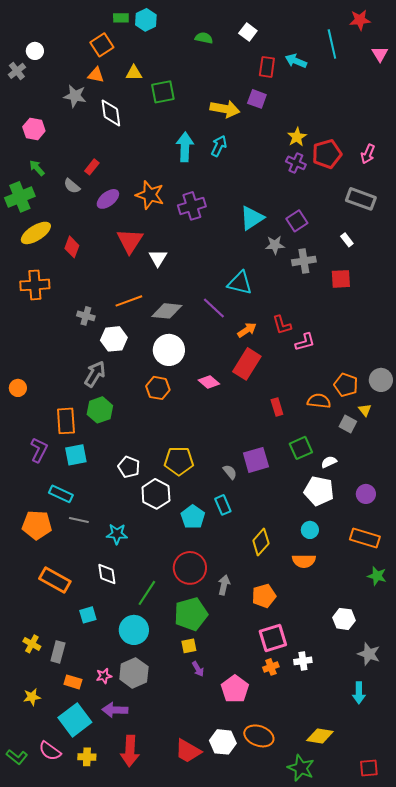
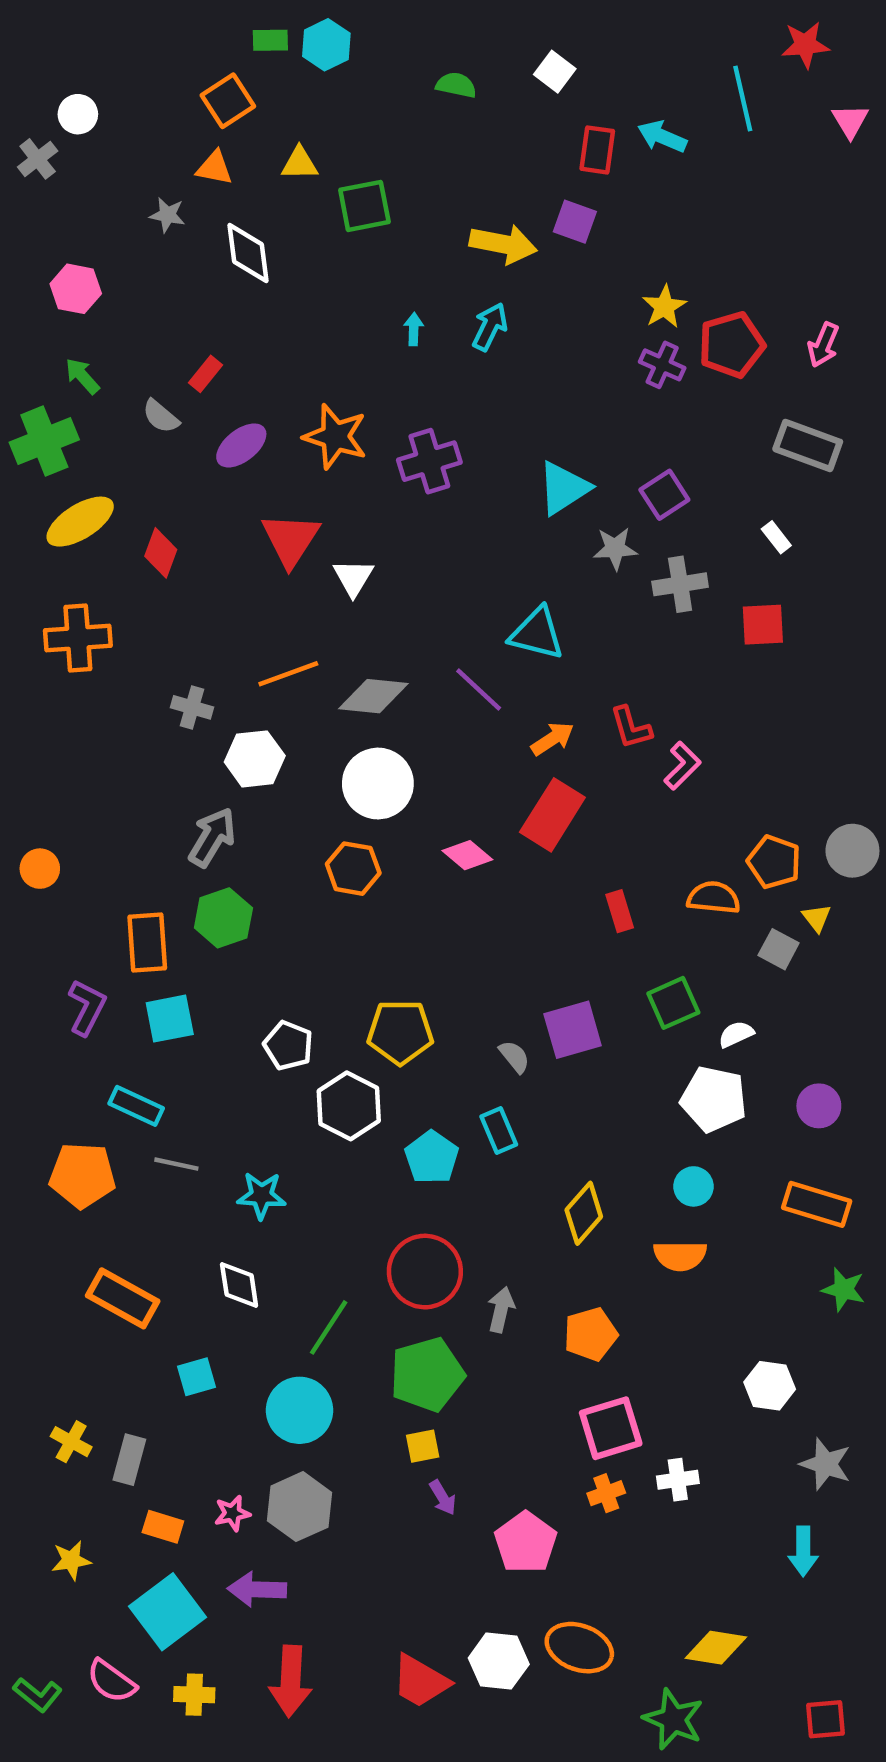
gray star: (75, 96) -> (167, 215), size x0.7
cyan arrow: (185, 147) -> (414, 329), size x0.5
pink L-shape: (305, 342) -> (682, 766), turned -30

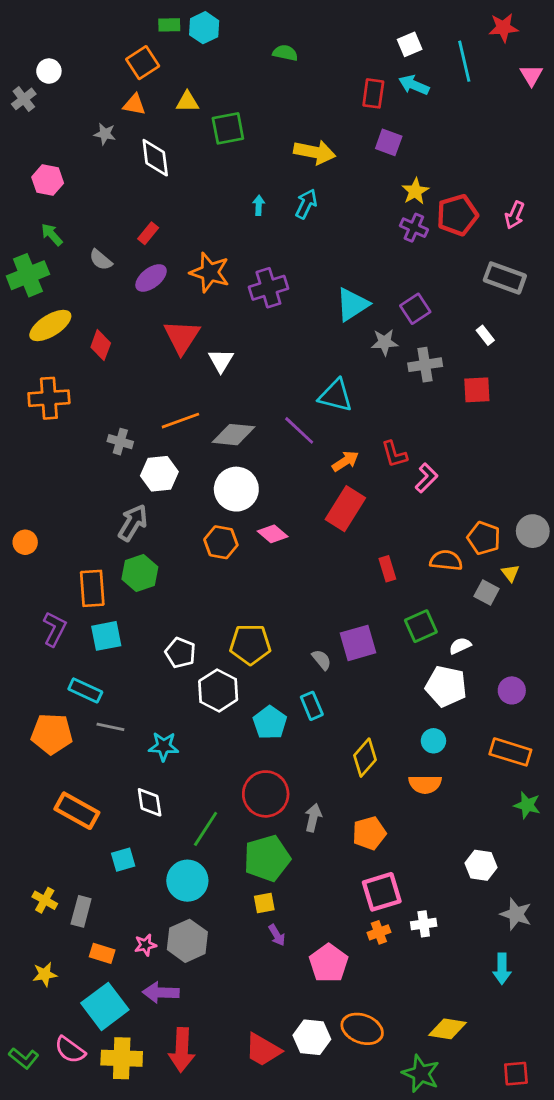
white square: (555, 72) -> (410, 44), moved, turned 30
purple square: (575, 222) -> (389, 142), moved
red rectangle: (205, 374) -> (148, 233), moved
pink diamond: (467, 855) -> (273, 534), moved
yellow cross: (194, 1695) -> (122, 1058), size x1.6

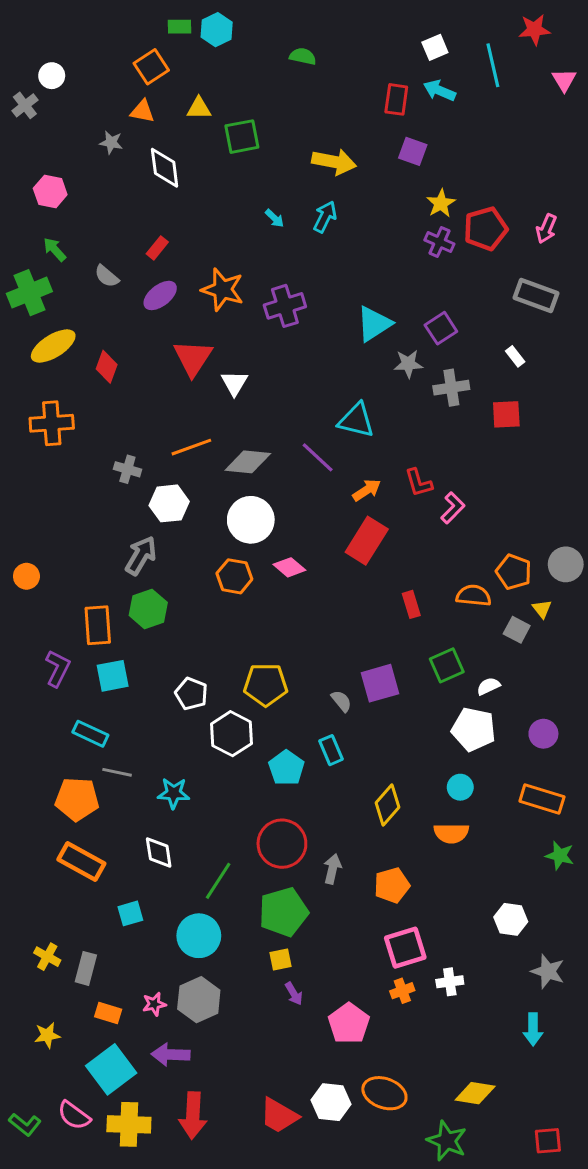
cyan arrow: (259, 205) -> (275, 218), turned 132
orange pentagon: (52, 734) -> (77, 799), moved

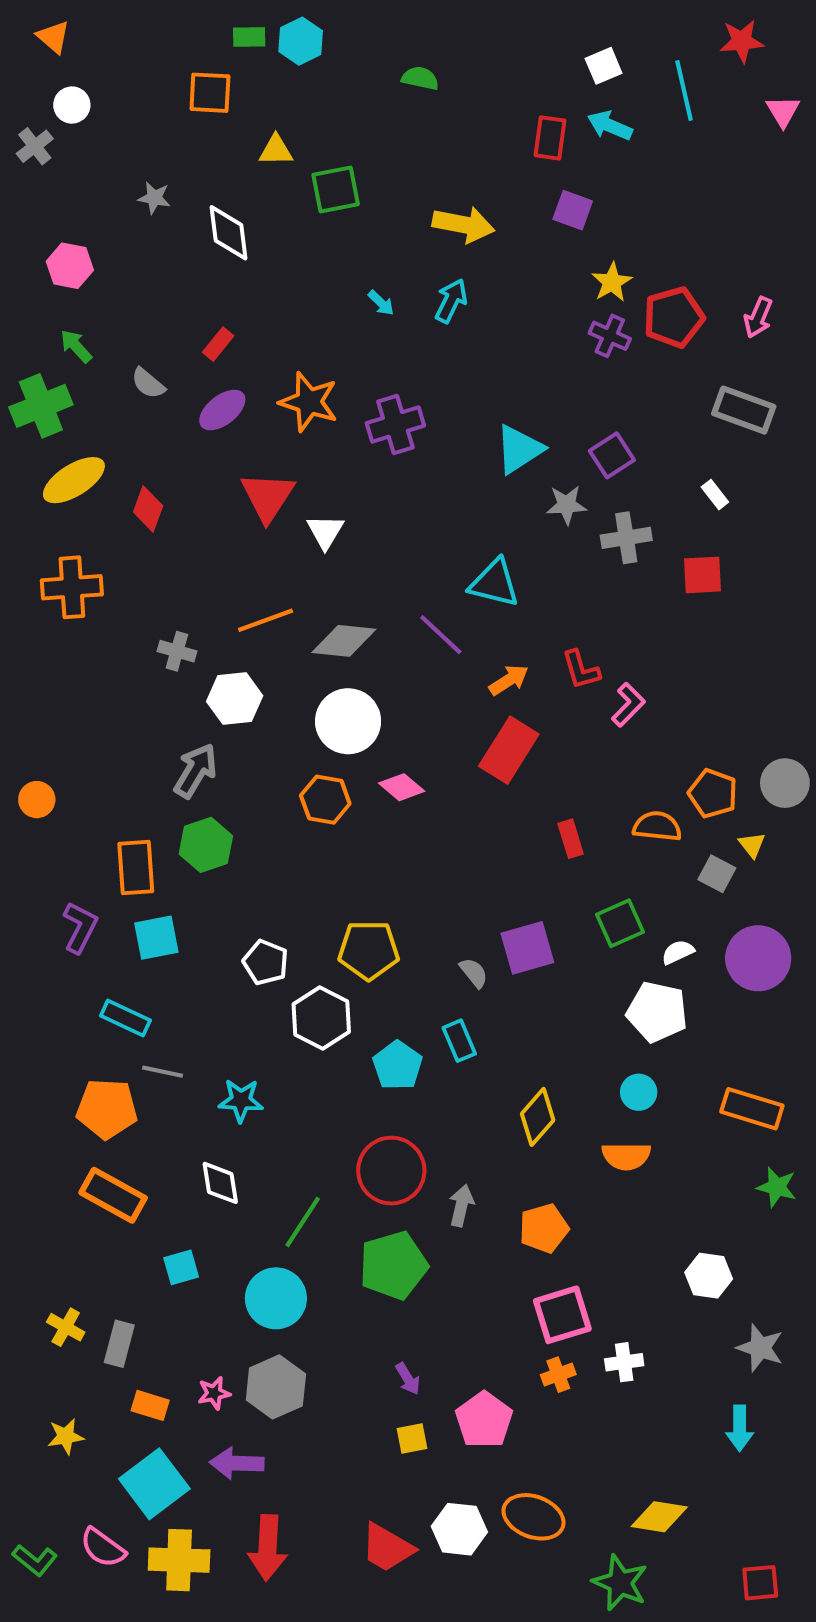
orange square: (151, 67) -> (210, 93), turned 36
orange triangle: (142, 111) -> (53, 37), moved, turned 30
purple circle: (543, 734) -> (758, 958), moved, size x1.6
yellow square: (280, 960) -> (412, 1438), moved

